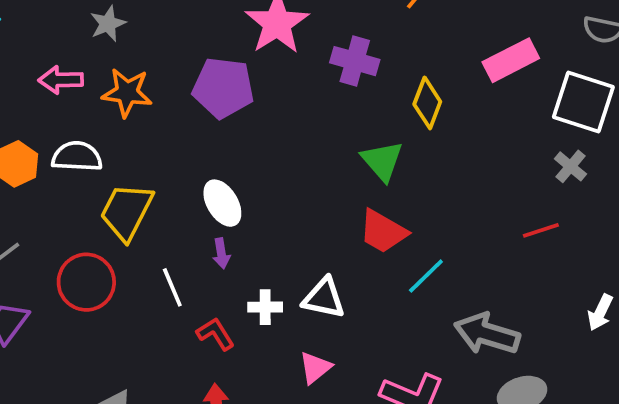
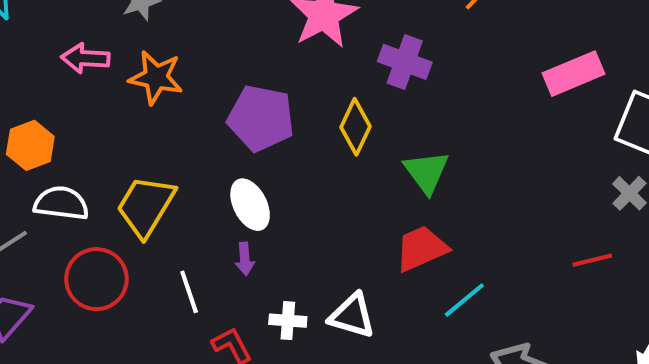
purple pentagon: (223, 88) -> (261, 118), moved
yellow diamond: (427, 103) -> (355, 127), moved
white semicircle: (77, 157) -> (61, 203), moved
red trapezoid: (383, 231) -> (421, 248), turned 122

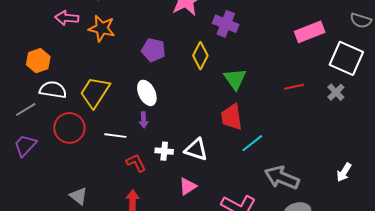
purple pentagon: (261, 118) -> (153, 50), size x0.7
red trapezoid: (421, 248) -> (232, 117), turned -76
red line: (592, 260) -> (294, 87), moved
white line: (189, 292) -> (115, 136), turned -65

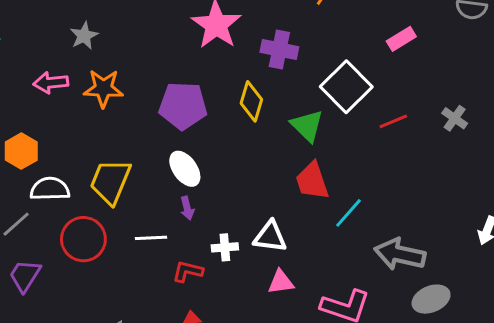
pink rectangle: (310, 32) -> (401, 39), size x0.7
purple pentagon: (153, 50) -> (183, 106), size x1.4
white square: (346, 58) -> (346, 87), moved, turned 32
red L-shape: (136, 163) -> (188, 271), turned -40
pink triangle: (188, 186) -> (281, 282), moved, turned 36

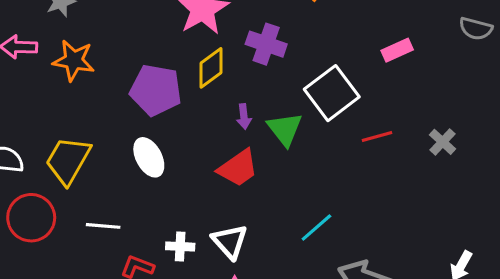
yellow diamond: (251, 101) -> (211, 68), moved, turned 30
red trapezoid: (312, 181) -> (238, 168), moved, turned -114
purple arrow: (187, 208) -> (244, 116), moved
white triangle: (270, 237) -> (230, 242), turned 33

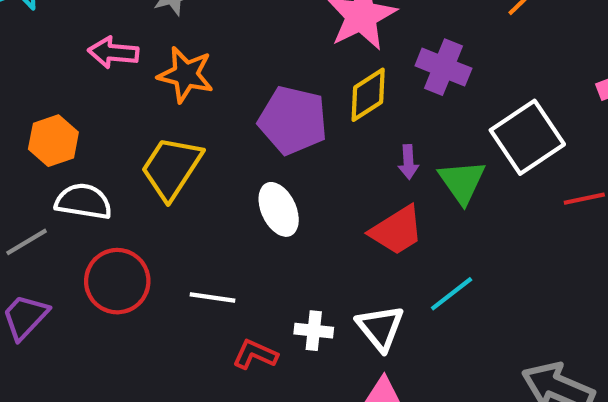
yellow trapezoid: (68, 160) -> (171, 168), moved
cyan line: (316, 227) -> (452, 294), moved

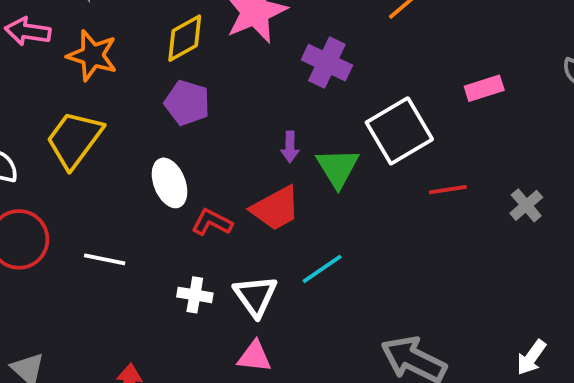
yellow diamond: (368, 95) -> (185, 38), moved
purple pentagon: (293, 120) -> (187, 103), size x0.7
red L-shape: (255, 354) -> (212, 222), moved

